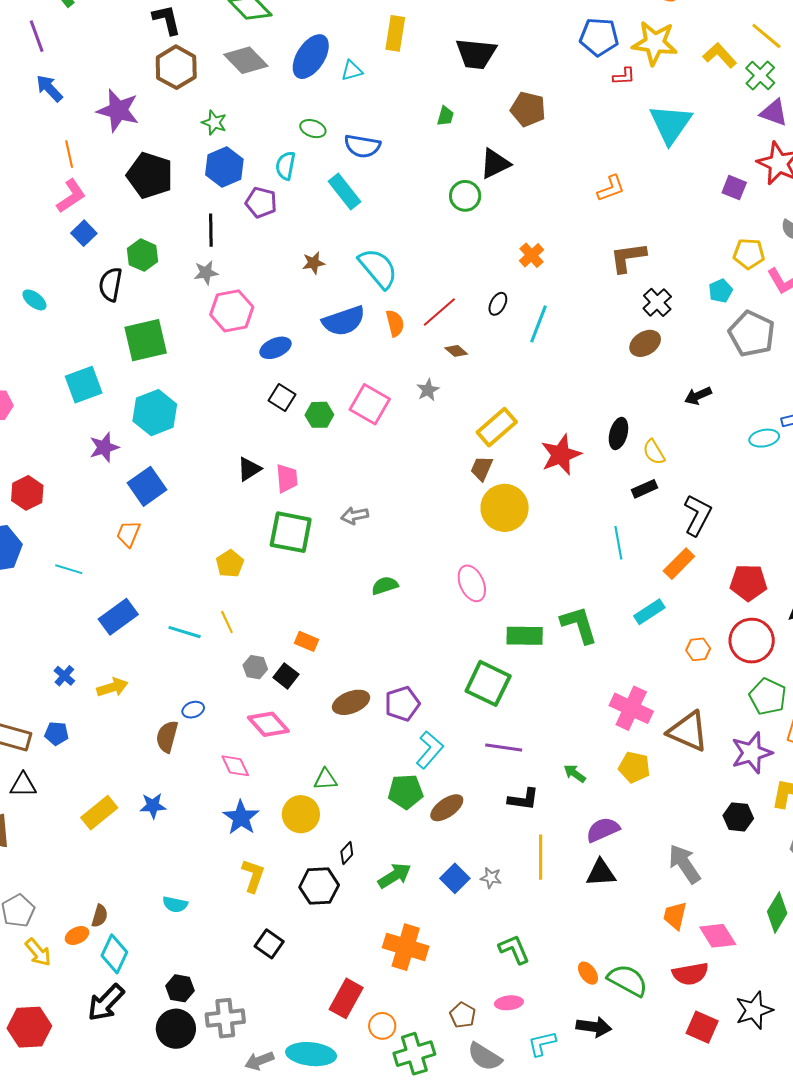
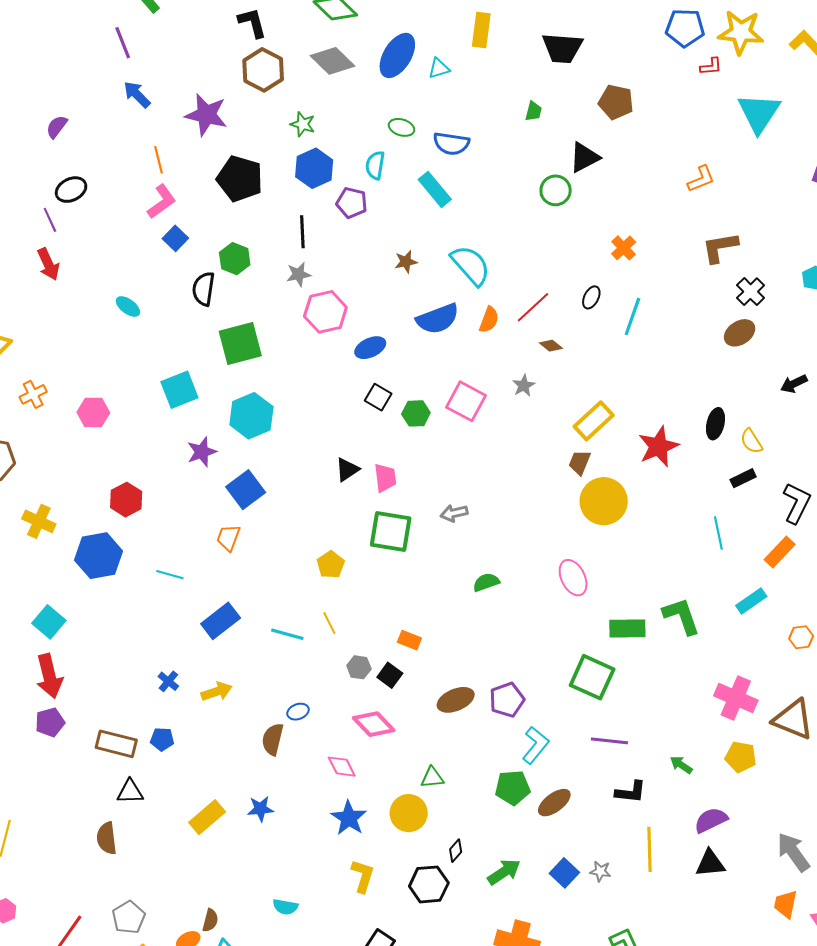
orange semicircle: (395, 323) -> (489, 320), turned 36

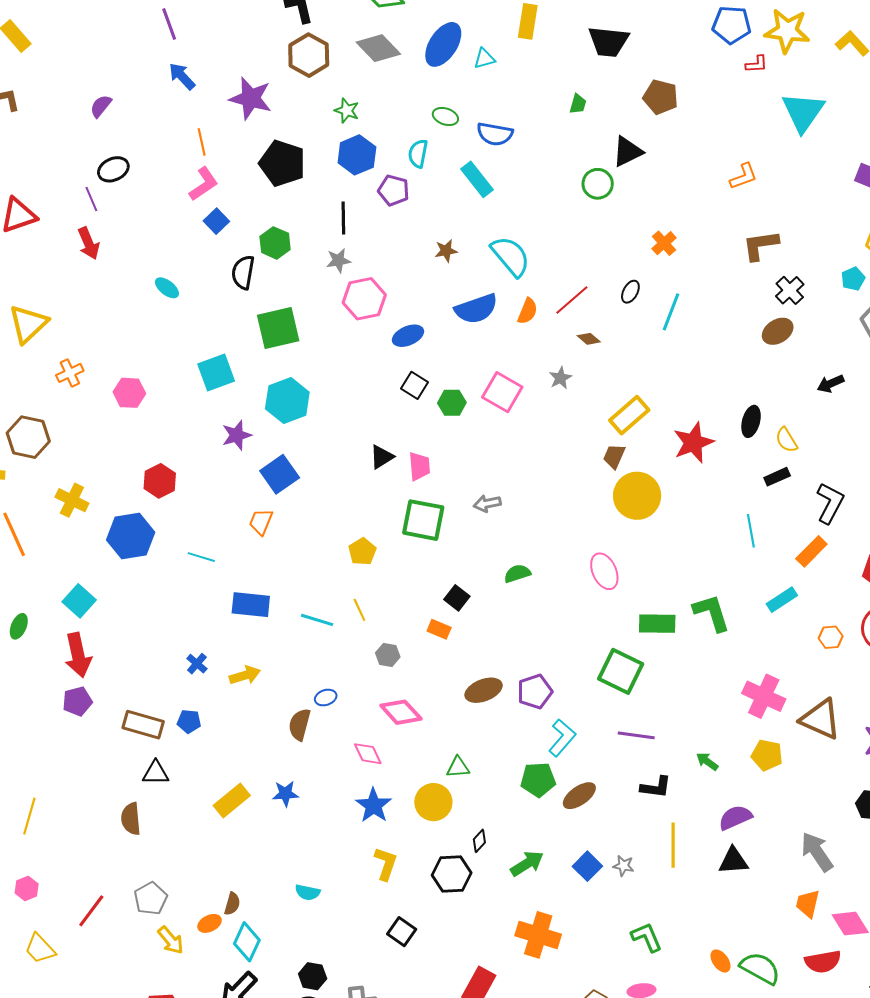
blue rectangle: (221, 621) -> (251, 605), turned 42
black square: (390, 675) -> (457, 598), moved

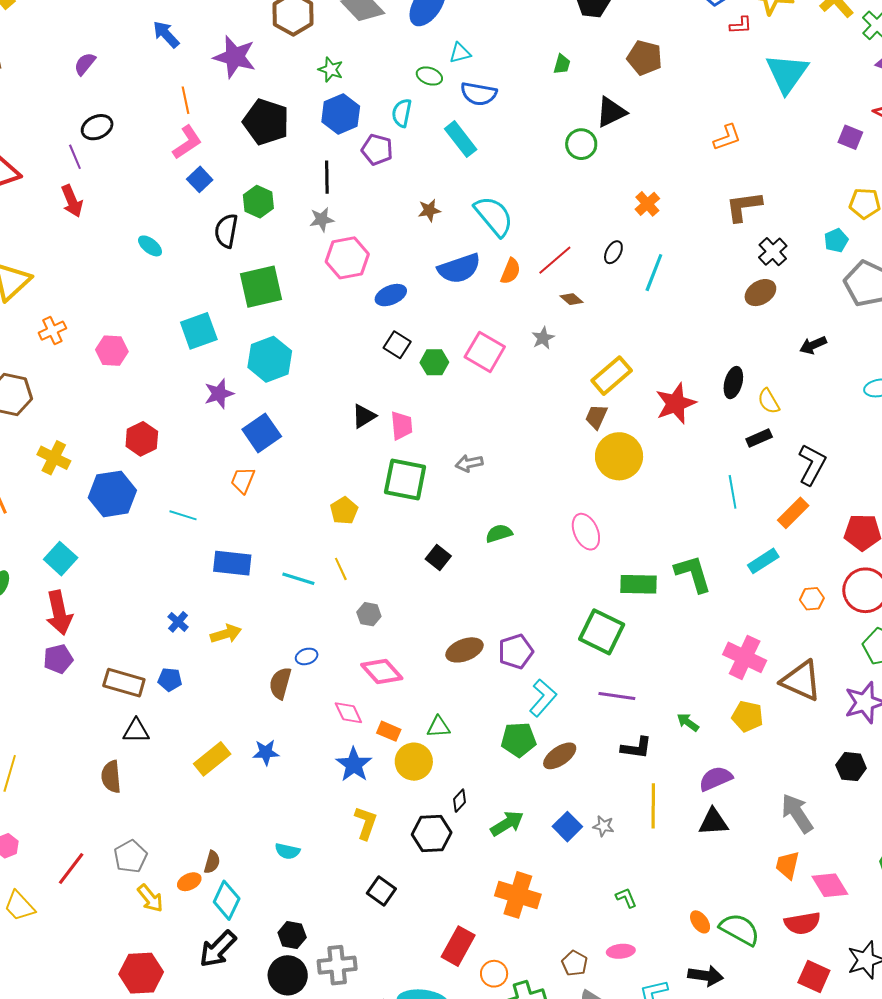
cyan triangle: (484, 59) -> (460, 53), moved
orange rectangle: (439, 629) -> (389, 731), moved
green L-shape: (647, 937) -> (626, 898), size x0.7

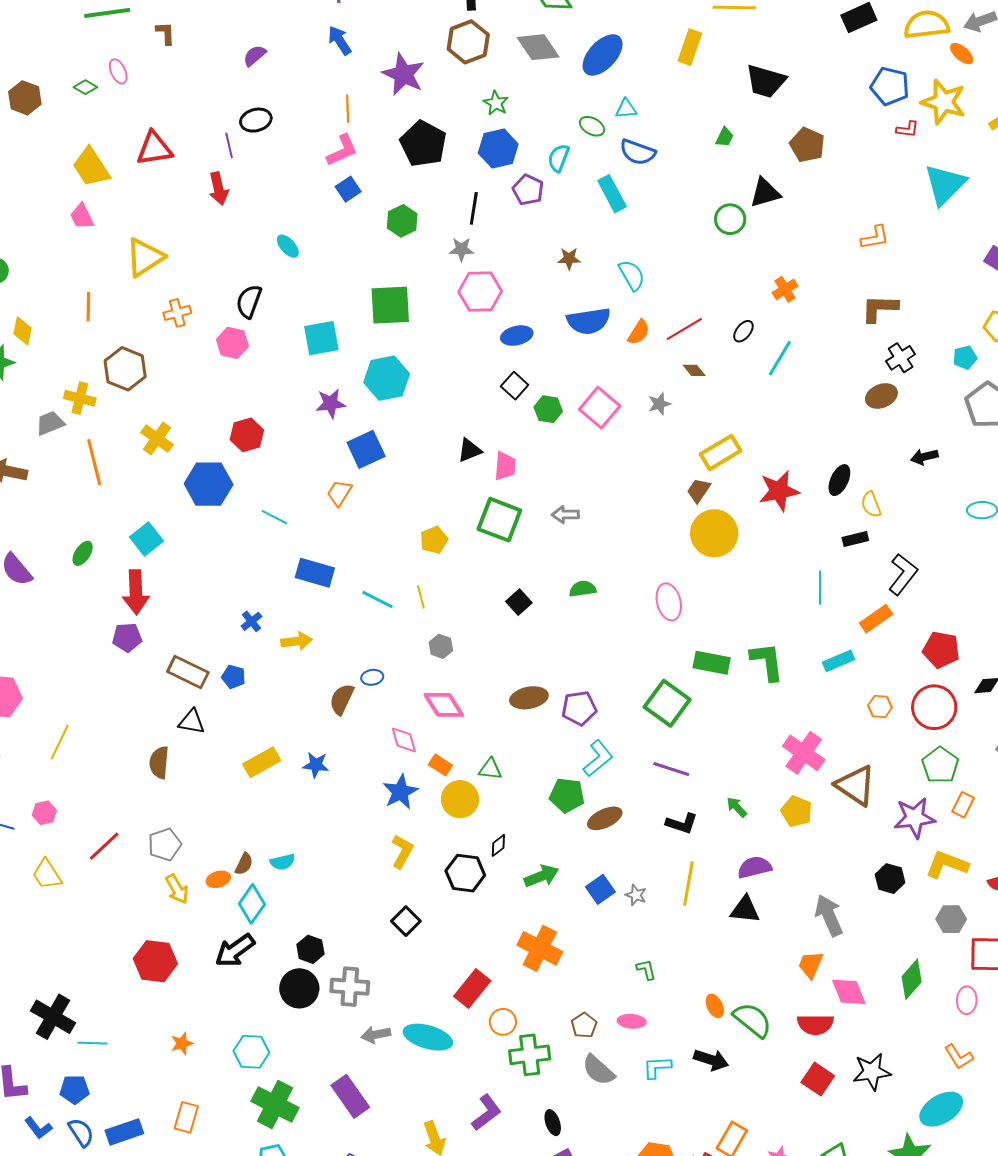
cyan semicircle: (494, 216) -> (632, 275), size x0.7
black semicircle: (226, 231) -> (249, 301), moved
cyan semicircle: (287, 851) -> (282, 862), moved, turned -35

